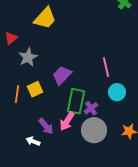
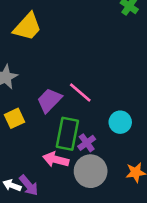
pink line: (106, 67) -> (80, 93), moved, turned -36
pink arrow: (67, 121) -> (56, 160), turned 72
purple arrow: (46, 126) -> (29, 185), moved

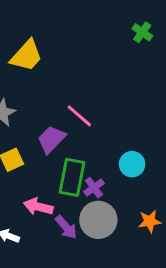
pink line: (80, 93) -> (79, 116), moved
pink arrow: (56, 160) -> (38, 207), moved
purple arrow: (29, 185) -> (66, 227), moved

